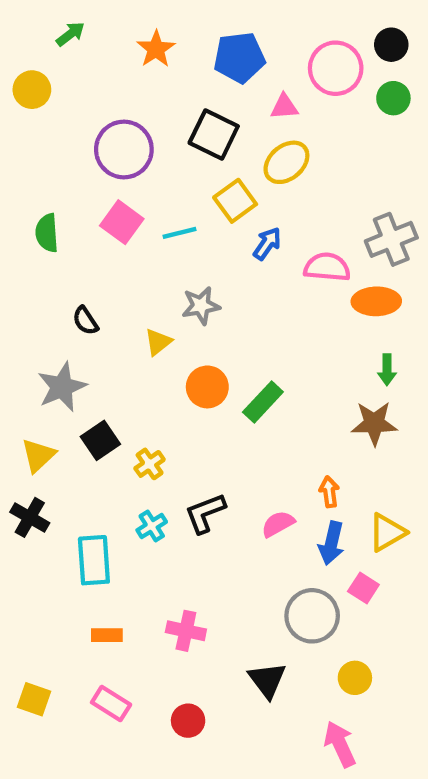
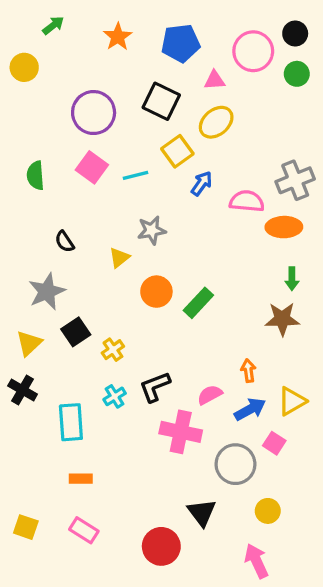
blue arrow: (331, 543) -> (250, 409), turned -132
pink cross: (186, 631) -> (181, 432), moved, size x1.4
red circle: (188, 721) -> (161, 546), moved, size x1.5

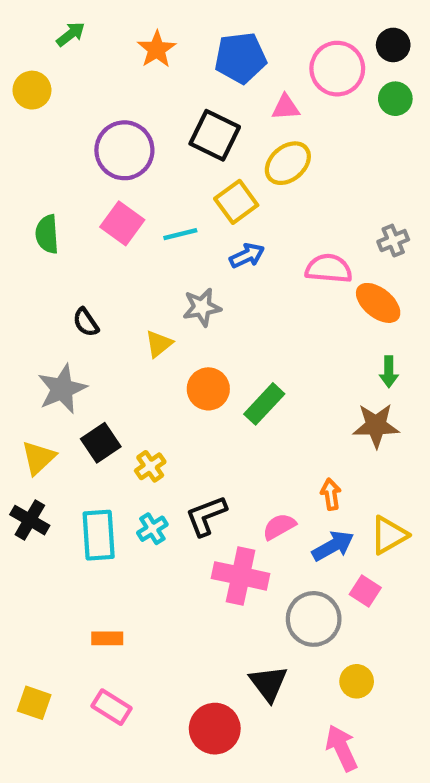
gray cross: (295, 180) -> (393, 241), size x0.6
blue arrow: (202, 184) -> (247, 256), moved, turned 30
orange ellipse: (284, 227) -> (378, 303), turned 40
cyan rectangle: (71, 422) -> (99, 535), moved

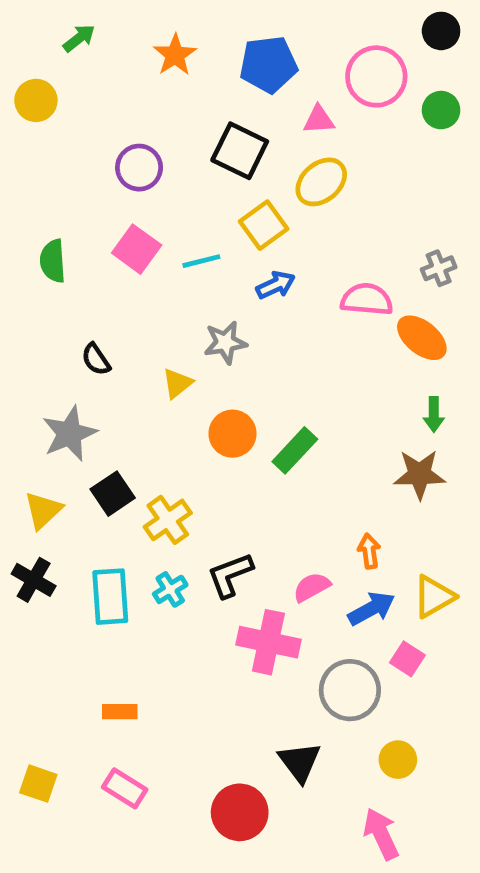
black circle: (393, 45) -> (441, 31), moved
purple circle: (124, 150) -> (139, 168), size x0.7
yellow cross: (150, 466) -> (168, 520), size x1.4

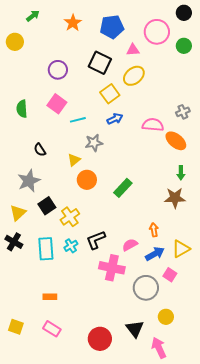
cyan line: (201, 261) -> (78, 120), moved
orange circle: (232, 434) -> (87, 180), moved
black triangle: (300, 762) -> (135, 329), moved

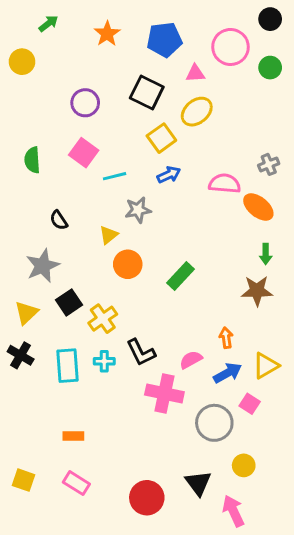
black L-shape: (96, 240) -> (141, 352), turned -95
cyan cross: (71, 246) -> (104, 361), turned 32

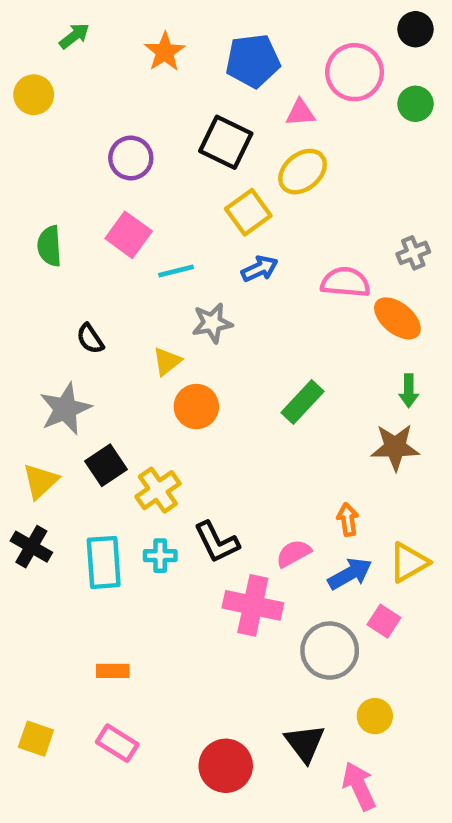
green rectangle: (181, 276) -> (303, 402), moved

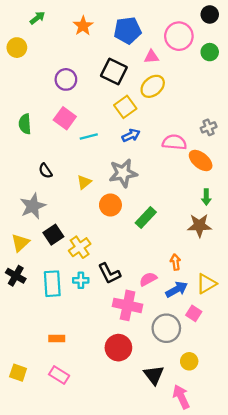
gray star: (212, 323) -> (123, 173), moved, size x1.4
green rectangle: (303, 402) -> (146, 218), moved
orange circle: (196, 407) -> (110, 205), moved
red circle: (226, 766) -> (118, 348), moved

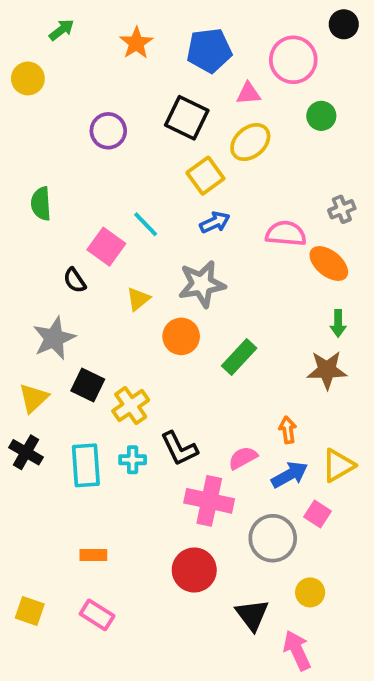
green circle: (210, 52) -> (321, 116), moved
pink square: (65, 118) -> (106, 247), moved
cyan line: (89, 137) -> (146, 224), turned 60
black square: (53, 235) -> (88, 385), turned -30

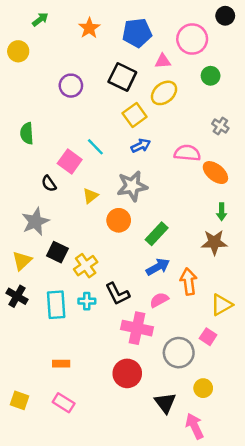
gray cross: (342, 209) -> (220, 126), moved, turned -35
orange arrow: (288, 430) -> (188, 282), size x1.5
blue arrow: (290, 475) -> (158, 267), moved

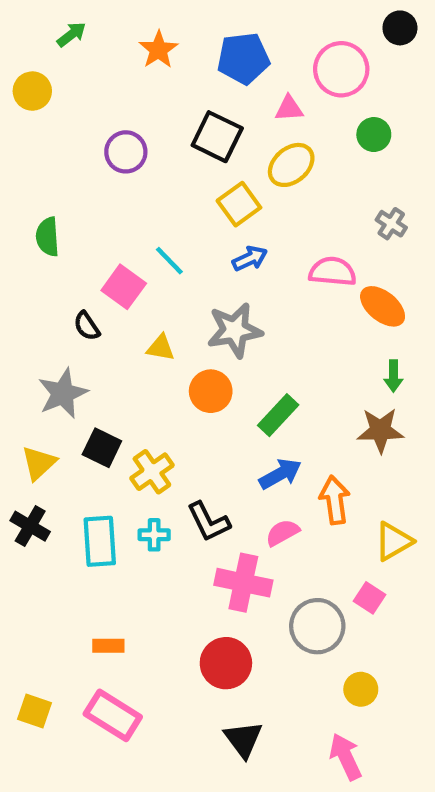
yellow triangle: (90, 196) -> (161, 348), turned 49
pink rectangle: (64, 403) -> (113, 715), size x1.4
black triangle: (165, 403) -> (243, 739), moved

